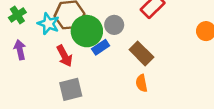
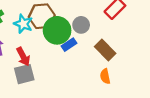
red arrow: (65, 56) -> (23, 57), moved
gray square: (71, 89) -> (24, 74), moved

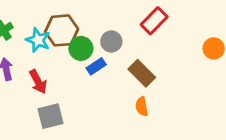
green circle: (57, 30) -> (81, 48), size x0.7
gray square: (24, 74) -> (50, 116), moved

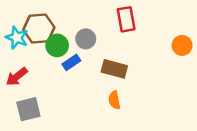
red rectangle: (154, 21) -> (126, 19), turned -55
brown rectangle: (142, 73) -> (114, 69), turned -30
red arrow: (38, 82) -> (17, 77), turned 80

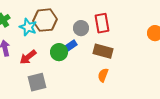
red rectangle: (126, 19) -> (102, 23), moved
green circle: (57, 45) -> (59, 52), moved
orange semicircle: (114, 100) -> (103, 75), turned 32

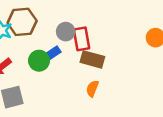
red rectangle: (102, 23) -> (81, 39), moved

